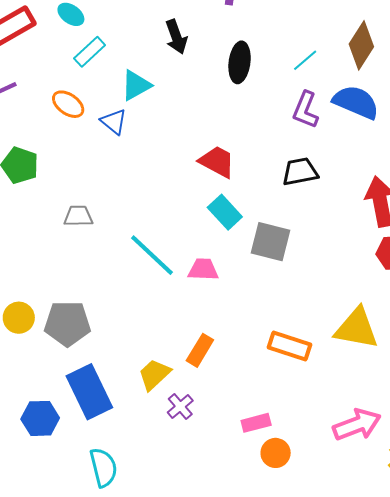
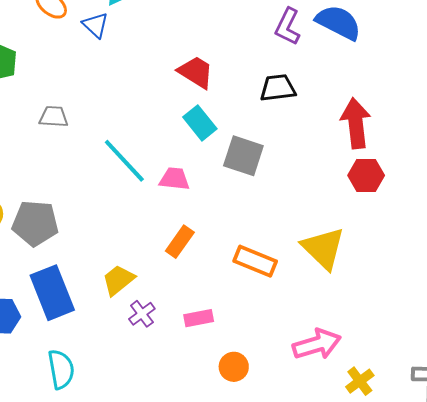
yellow triangle: (356, 328) -> (323, 248), turned 30
orange rectangle: (200, 350) -> (180, 242), moved
pink rectangle: (256, 423) -> (199, 318), moved

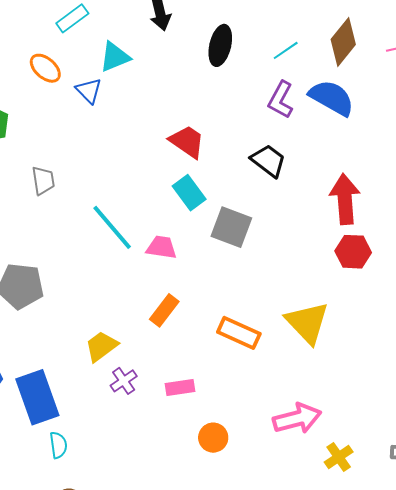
black trapezoid: (278, 88) -> (268, 161), turned 42
gray trapezoid: (54, 117) -> (43, 181), turned 76
blue rectangle: (52, 293) -> (37, 397), moved
cyan semicircle: (61, 369) -> (58, 445), moved, size x0.7

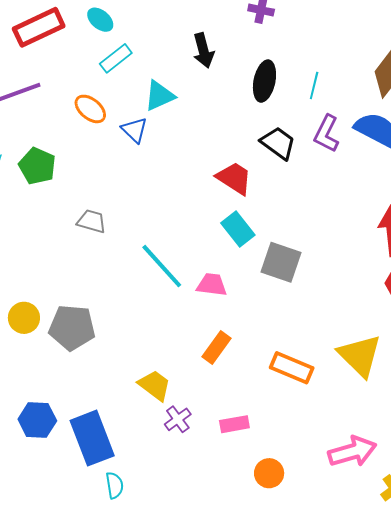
cyan line: (286, 50) -> (314, 86), moved, turned -40
black trapezoid: (268, 161) -> (278, 143), moved
gray trapezoid: (43, 181) -> (91, 221), turned -64
yellow trapezoid: (101, 346) -> (155, 385), turned 75

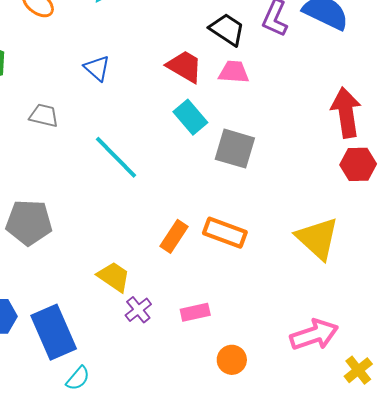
blue triangle: (134, 130) -> (97, 68), moved
pink trapezoid: (212, 285) -> (234, 72), moved
orange rectangle: (292, 368) -> (225, 233), moved
cyan semicircle: (115, 485) -> (78, 378), turned 52

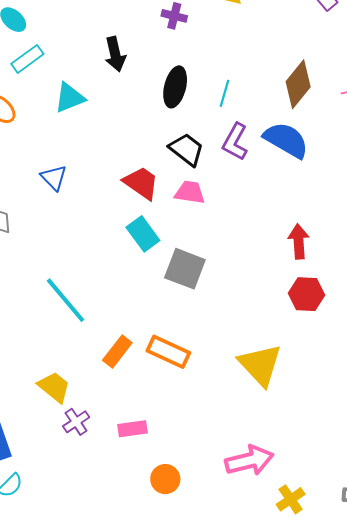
red arrow: (346, 112) -> (299, 241), size x0.7
cyan line: (116, 157) -> (65, 300), moved

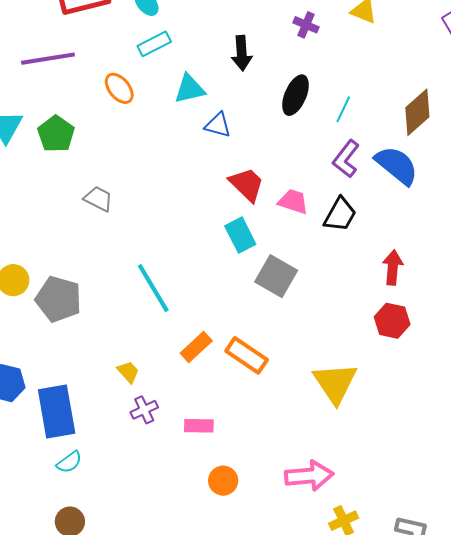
black trapezoid: (186, 149) -> (340, 215), moved, turned 72
blue triangle: (54, 178) -> (218, 125), moved, turned -40
yellow trapezoid: (54, 387) -> (128, 372), size x0.7

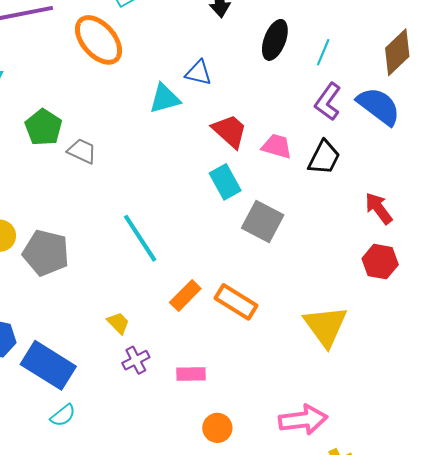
orange ellipse: (119, 88) -> (98, 40), size x1.6
cyan triangle: (190, 89) -> (165, 99), moved
green pentagon: (56, 134) -> (43, 127), moved
red arrow: (393, 267) -> (379, 208), turned -40
blue rectangle: (57, 412) -> (48, 365), turned -46

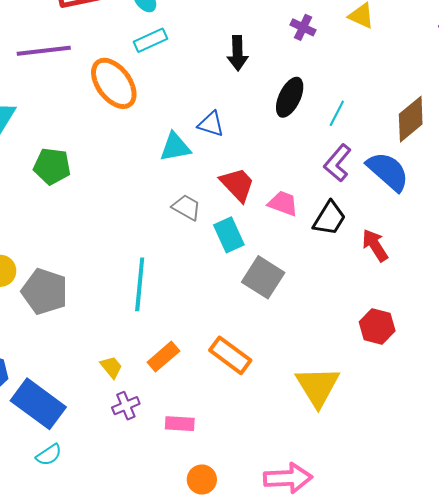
green pentagon: (43, 127) -> (52, 166), turned -30
gray trapezoid: (82, 151) -> (186, 207), moved
red arrow: (379, 208) -> (375, 245), moved
cyan line: (140, 238) -> (140, 284), turned 34
orange rectangle: (185, 295) -> (163, 357), moved

